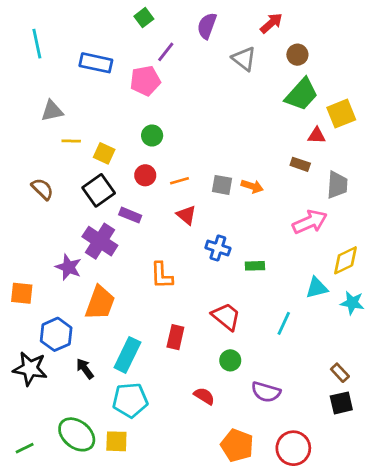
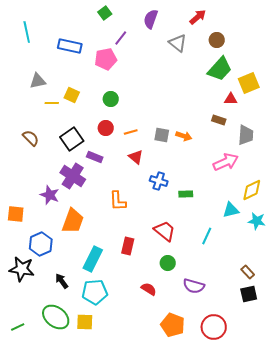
yellow square: (104, 153) -> (72, 95), moved
black arrow: (85, 369) -> (62, 281), moved

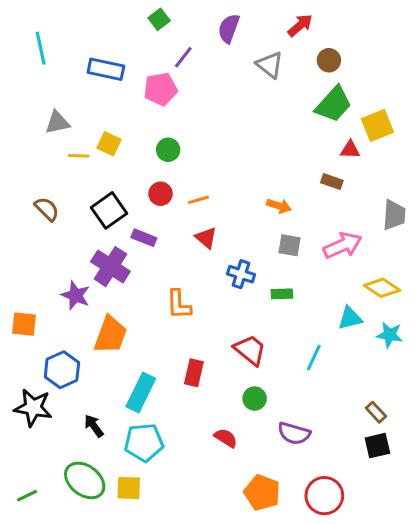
gray square: (162, 135) -> (289, 245), moved
gray trapezoid: (246, 135) -> (394, 215), moved
yellow diamond: (252, 190) -> (382, 288), turned 60

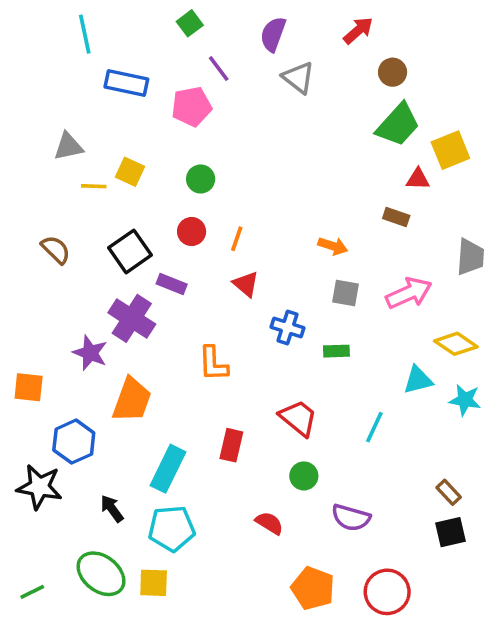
cyan line: (41, 48) -> (85, 34), moved
purple line: (183, 57) -> (219, 69), turned -75
gray triangle: (270, 65) -> (298, 78), moved
orange line: (198, 200) -> (237, 239), turned -55

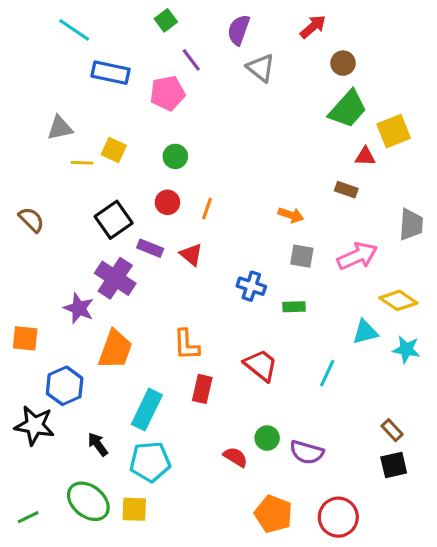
cyan line: (85, 34) -> (74, 30), turned -44
brown semicircle: (56, 250) -> (31, 220), moved
red triangle: (246, 284) -> (191, 255), moved
orange L-shape: (213, 364) -> (186, 345), moved
green circle: (304, 476) -> (267, 438), moved

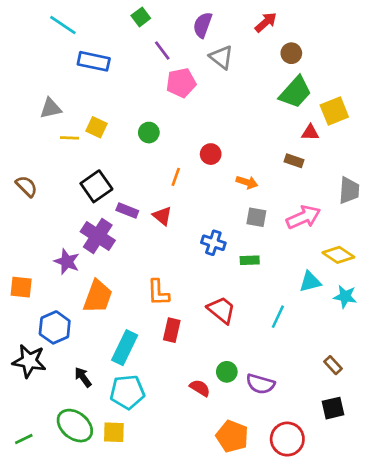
pink pentagon: (167, 93) -> (181, 83), moved
red circle: (167, 202) -> (211, 154), moved
black square: (394, 465) -> (333, 408), moved

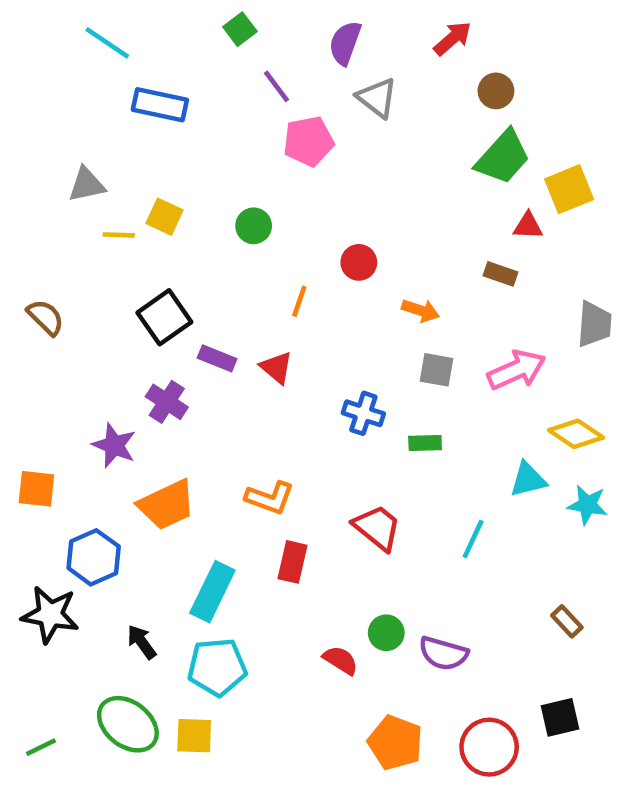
purple cross: (98, 236) -> (167, 402), size x0.7
orange L-shape: (158, 292) -> (270, 498), turned -68
orange trapezoid: (98, 297) -> (167, 505), turned 45
black square: (333, 408) -> (560, 717), moved

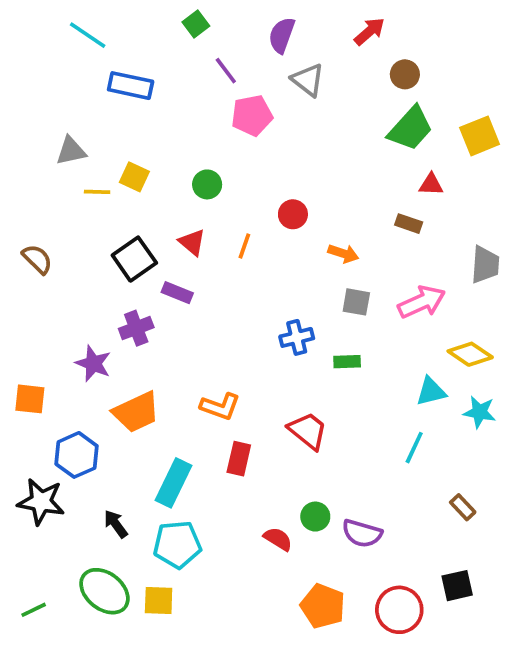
yellow square: (569, 189) -> (480, 136), moved
red triangle: (276, 368) -> (192, 242), moved
purple cross: (167, 402) -> (136, 328), turned 36
blue cross: (363, 413) -> (297, 337), turned -32
cyan line: (473, 539) -> (414, 448), moved

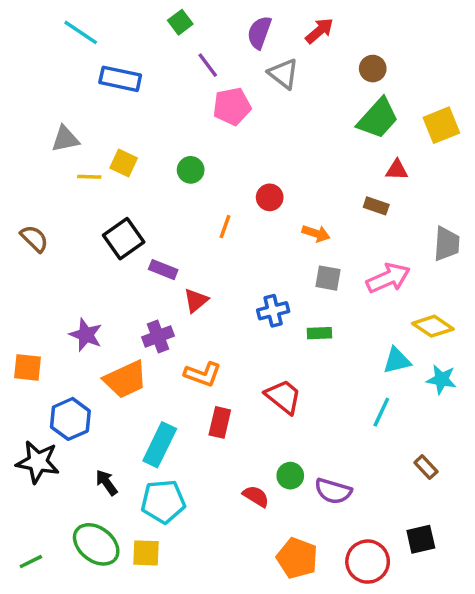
red arrow: (369, 31) -> (319, 31), moved
red triangle: (192, 242) -> (196, 300), moved, turned 40
purple cross: (136, 328) -> (158, 337), moved

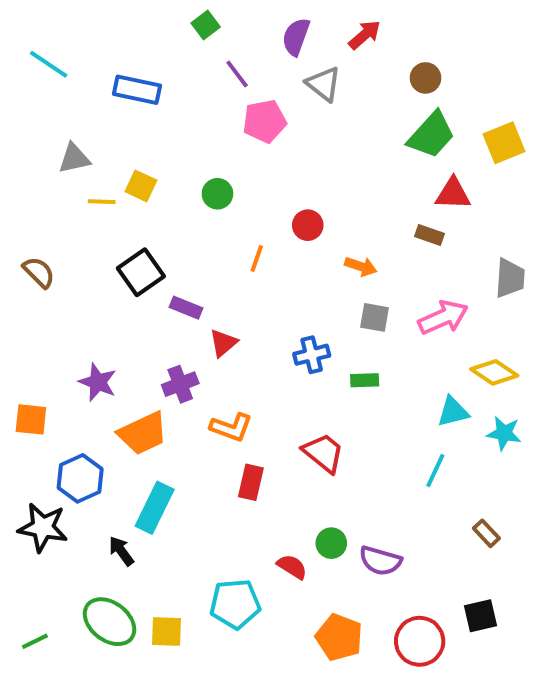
cyan line: (81, 32) -> (49, 64), moved
red triangle: (397, 170) -> (453, 194), size x1.4
cyan rectangle: (160, 445) -> (155, 508), moved
cyan pentagon: (163, 501) -> (235, 604), moved

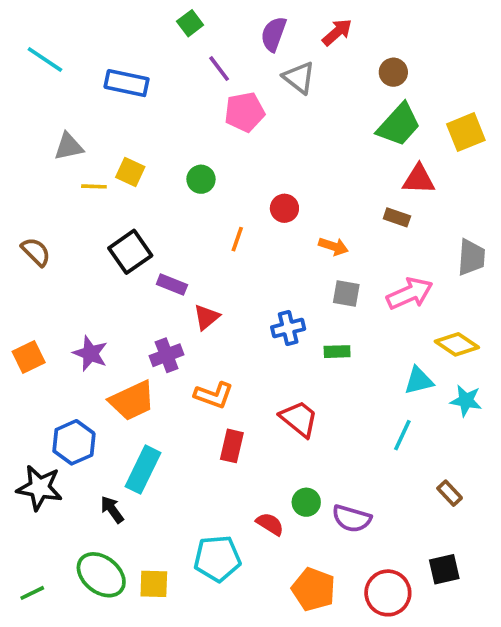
orange square: (31, 419) -> (29, 357), moved, turned -32

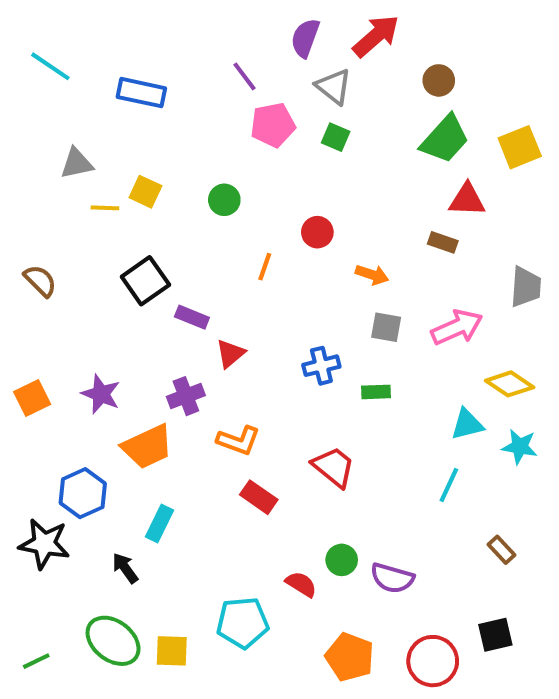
green square: (190, 23) -> (336, 137), moved, turned -30
red arrow: (337, 32) -> (376, 36), size x1.4
red rectangle: (232, 446) -> (259, 497), turned -68
cyan rectangle: (143, 470) -> (160, 523), size x0.7

